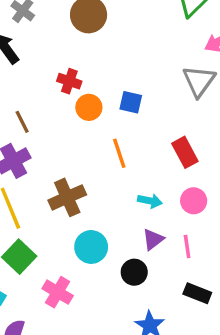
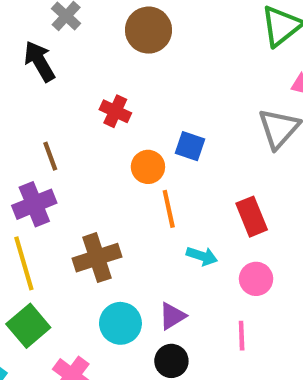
orange circle: (89, 107) -> (148, 167), moved
cyan arrow: (150, 201) -> (202, 256), moved
purple triangle: (153, 239) -> (172, 316), moved

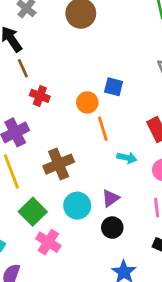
red cross: (115, 111) -> (40, 96), moved
brown line: (50, 156) -> (23, 68), moved
green square: (28, 326) -> (33, 212), moved

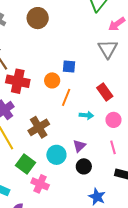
red cross: (40, 96) -> (18, 81), size x1.6
orange line: (103, 129) -> (66, 97), turned 48

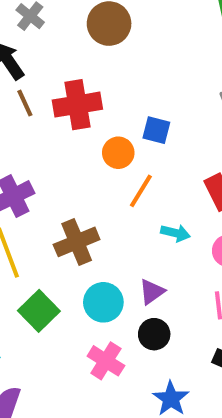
red cross: (18, 81) -> (77, 105), moved, turned -30
pink cross: (40, 184) -> (106, 361), moved

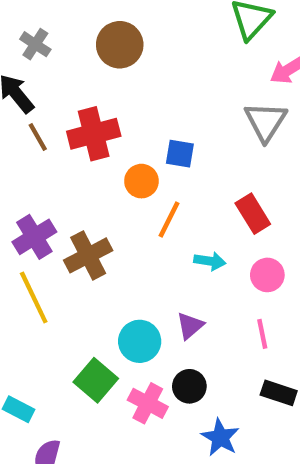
brown cross: (77, 242) -> (88, 255), moved
green square: (39, 311) -> (96, 380), moved
black circle: (154, 334) -> (189, 386), moved

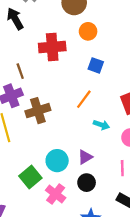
brown line: (38, 137) -> (20, 71), moved
orange circle: (141, 181) -> (88, 31), moved
black circle: (189, 386) -> (87, 183), moved

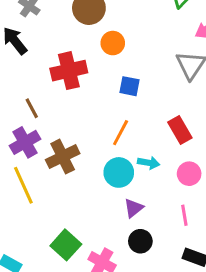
cyan circle: (57, 161) -> (119, 172), moved

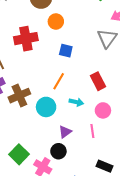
cyan circle: (119, 172) -> (46, 107), moved
pink line: (184, 215) -> (92, 131), moved
black circle: (140, 241) -> (58, 151), moved

